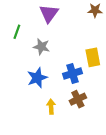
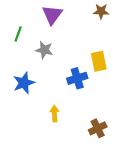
blue star: (37, 78) -> (24, 83), moved
brown cross: (78, 99) -> (98, 128), moved

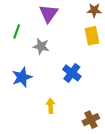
yellow rectangle: (99, 61) -> (92, 36), moved
blue cross: (77, 78) -> (72, 73), turned -36

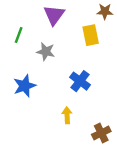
yellow rectangle: (92, 36) -> (91, 35), moved
yellow arrow: (51, 106) -> (67, 115), moved

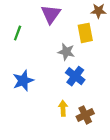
gray star: (46, 52) -> (66, 52), moved
brown cross: (101, 133) -> (85, 115), moved

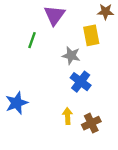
green line: (18, 33) -> (32, 40), moved
blue star: (23, 81) -> (17, 103), moved

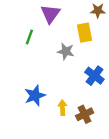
blue cross: (81, 82) -> (94, 76), moved
blue star: (17, 103) -> (35, 96), moved

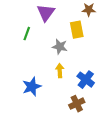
blue cross: (94, 76) -> (86, 80), moved
yellow arrow: (62, 108) -> (60, 71), moved

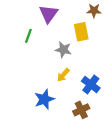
yellow arrow: (60, 71) -> (63, 75), turned -136
blue star: (32, 87) -> (44, 99), moved

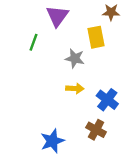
yellow arrow: (63, 75) -> (75, 88), turned -128
blue star: (44, 99) -> (52, 141), moved
brown cross: (81, 110) -> (96, 130), turned -35

